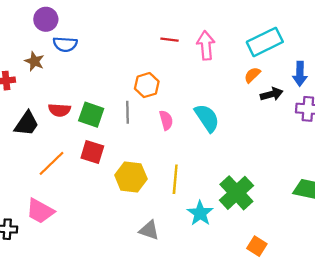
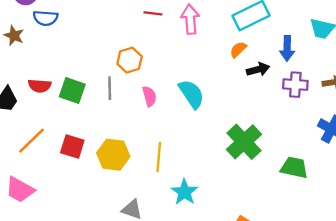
red square: (92, 152) -> (72, 146), moved
green cross: (236, 193) -> (244, 142), moved

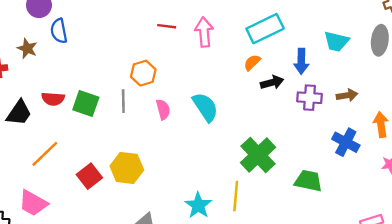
blue semicircle: (45, 18) -> (59, 31), turned 75
red square: (72, 146) -> (89, 176), moved, turned 35
yellow line: (159, 157) -> (236, 196), moved

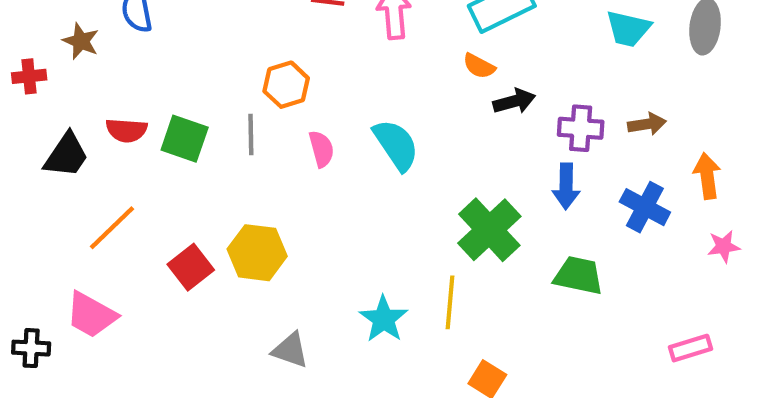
blue arrow: (301, 61) -> (566, 186), moved
orange semicircle: (252, 63) -> (479, 66), turned -108

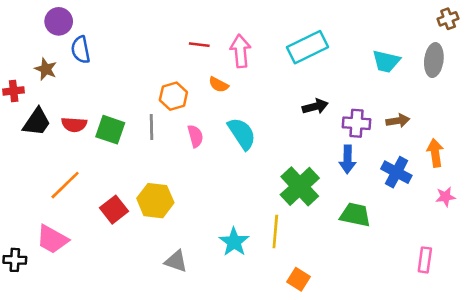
orange semicircle: (479, 66) -> (219, 85), moved
black trapezoid: (66, 155) -> (37, 122), moved
pink rectangle: (691, 348) -> (425, 260), turned -65

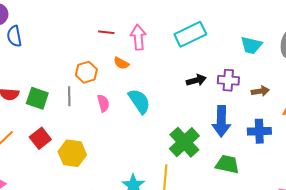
purple cross: (357, 123) -> (228, 80), moved
blue arrow: (347, 159) -> (221, 121), size x1.4
blue cross: (396, 172) -> (259, 131), turned -30
red square: (114, 210) -> (40, 138), moved

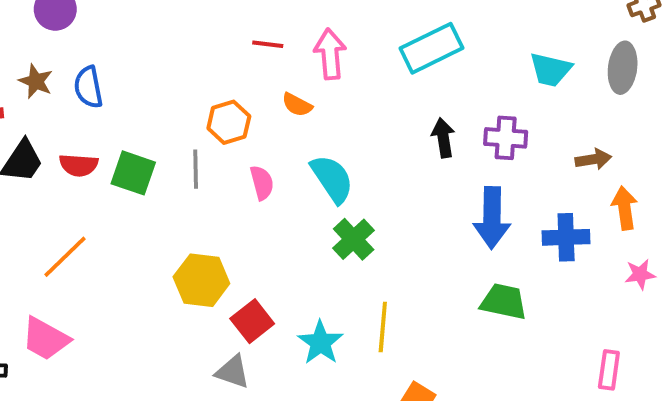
blue semicircle: (14, 36) -> (88, 87), moved
black arrow: (196, 80) -> (443, 138), turned -84
brown arrow: (260, 91) -> (593, 159), moved
red square: (40, 138) -> (252, 321), moved
green cross: (184, 142) -> (354, 239), moved, size x0.7

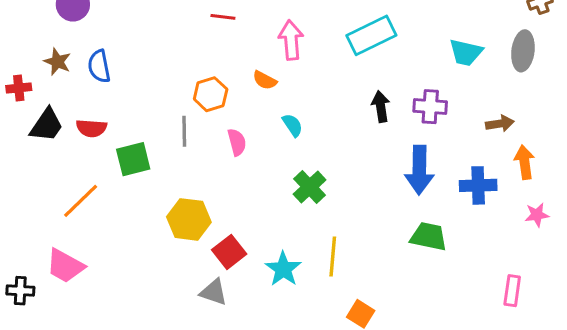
red line: (268, 44) -> (223, 17), moved
green square: (133, 173) -> (133, 159), moved, turned -33
cyan semicircle: (332, 179) -> (293, 125), moved, size x0.6

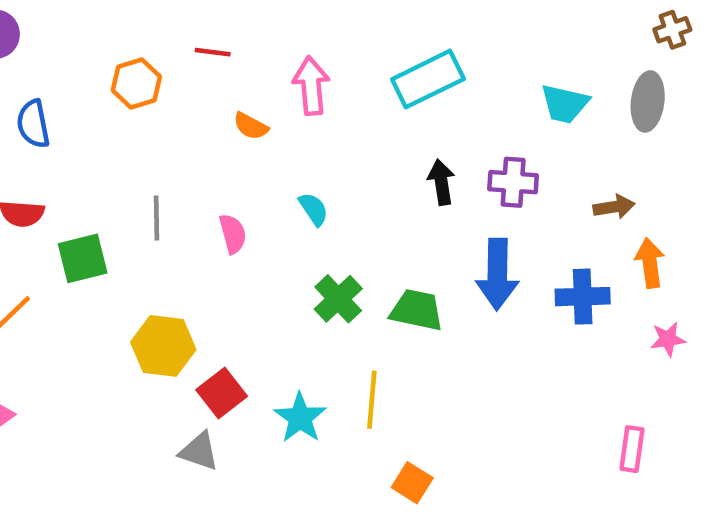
orange semicircle: (265, 80) -> (251, 126), moved
orange hexagon: (211, 94) -> (136, 84), moved
green trapezoid: (429, 236) -> (417, 310), moved

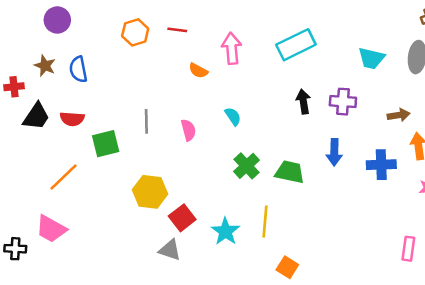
orange hexagon: (136, 84) -> (135, 32), moved
blue arrow: (497, 274) -> (334, 152), size x0.7

